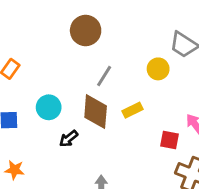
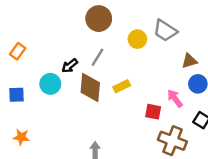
brown circle: (86, 31) -> (99, 19), moved
yellow circle: (158, 69) -> (137, 39), moved
black arrow: (69, 139) -> (70, 66), moved

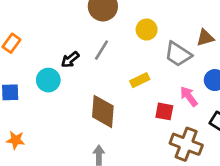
gray trapezoid: (165, 31) -> (178, 54), moved
brown triangle: (189, 61) -> (205, 38), moved
yellow rectangle: (122, 86) -> (140, 80), moved
brown diamond: (90, 87) -> (103, 111), moved

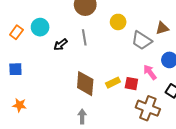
gray line: (102, 50) -> (84, 37), turned -42
cyan circle: (48, 80) -> (40, 27), moved
yellow rectangle: (140, 80) -> (113, 83), moved

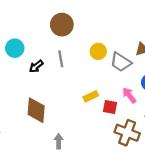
yellow circle: (118, 22) -> (98, 51), moved
yellow rectangle: (113, 83) -> (91, 96), moved
brown diamond: (85, 84) -> (36, 110), moved

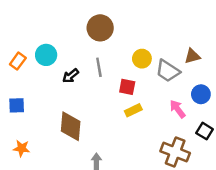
red square: (110, 107) -> (127, 87), moved

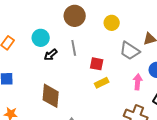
cyan circle: (46, 55) -> (41, 38), moved
yellow circle: (142, 59) -> (112, 23), moved
pink arrow: (178, 109) -> (138, 82), turned 42

